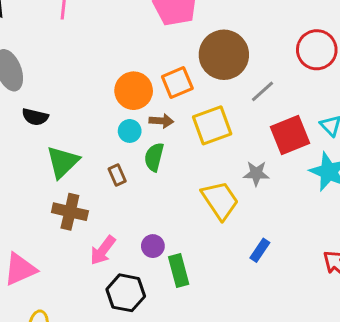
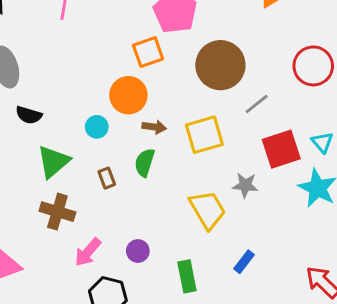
orange square: (177, 82) -> (148, 52), moved
cyan circle: (130, 131) -> (97, 127), moved
green rectangle: (179, 270) -> (187, 276), moved

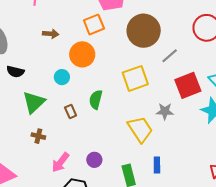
brown arrow: (154, 127) -> (51, 34), moved
brown cross: (57, 212) -> (38, 136), size x0.6
blue rectangle: (244, 262) -> (157, 165), moved, turned -35

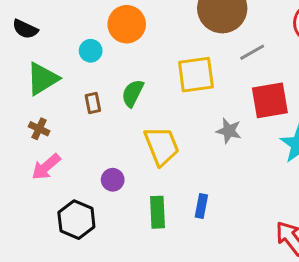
yellow trapezoid: (140, 129) -> (162, 146), moved
pink arrow: (60, 162) -> (46, 167), moved

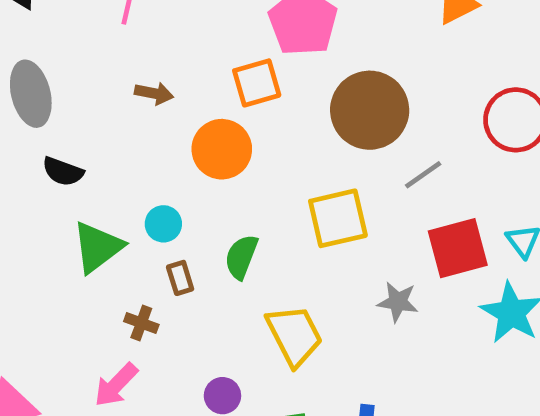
cyan circle: (91, 51) -> (163, 224), moved
brown cross: (39, 129) -> (141, 323), moved

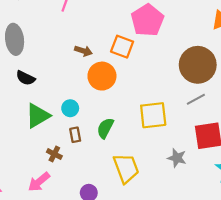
orange square: (257, 83) -> (122, 47), turned 30
brown arrow: (154, 93) -> (83, 51), moved
brown circle: (370, 110) -> (198, 65), moved

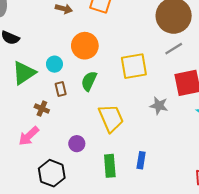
orange circle: (102, 76) -> (85, 46), moved

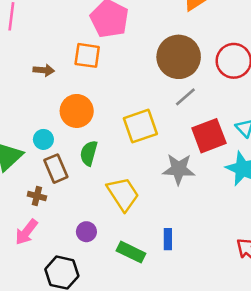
brown rectangle: (61, 89) -> (56, 169), size x1.5
gray star: (159, 106) -> (179, 169), size x1.4
green rectangle: (110, 166) -> (131, 252), turned -50

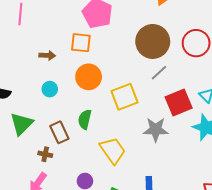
orange circle: (77, 111) -> (89, 77), moved
cyan circle: (43, 139) -> (50, 89), moved

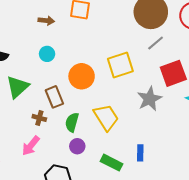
orange circle: (89, 77) -> (82, 76), moved
green semicircle: (85, 119) -> (72, 122), moved
gray star: (156, 130) -> (149, 99), turned -30

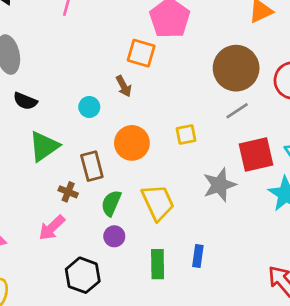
brown arrow: (46, 21) -> (124, 86), moved, turned 49
yellow square: (120, 65) -> (186, 134), size x0.6
green rectangle: (112, 163) -> (158, 264), turned 55

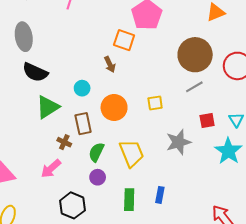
black semicircle: (25, 101) -> (35, 72), size x1.4
cyan circle: (89, 107) -> (82, 88), moved
red square: (256, 155) -> (207, 121), size x0.6

